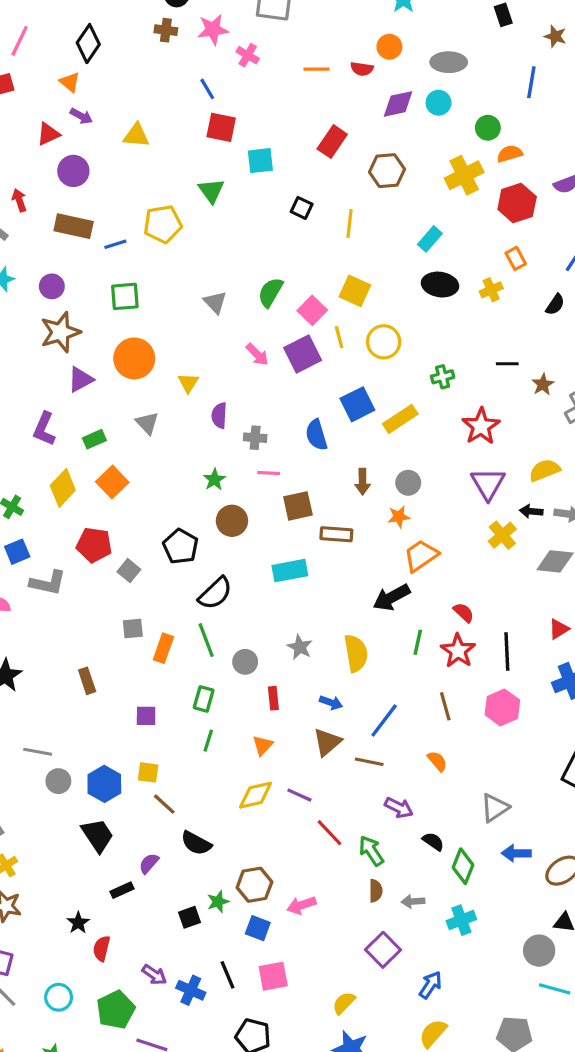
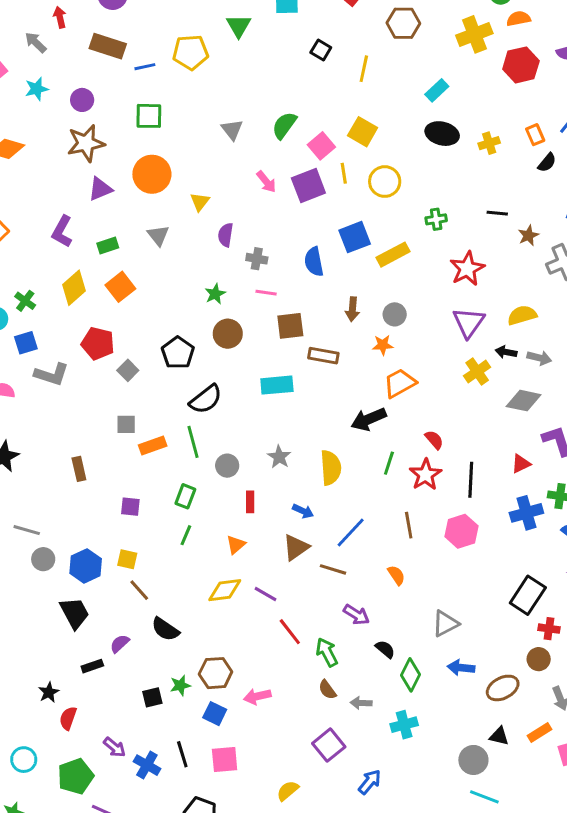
orange rectangle: (516, 258) -> (535, 135), moved
orange rectangle: (163, 648) -> (153, 446), turned 45
brown semicircle: (376, 891) -> (327, 690), turned 138

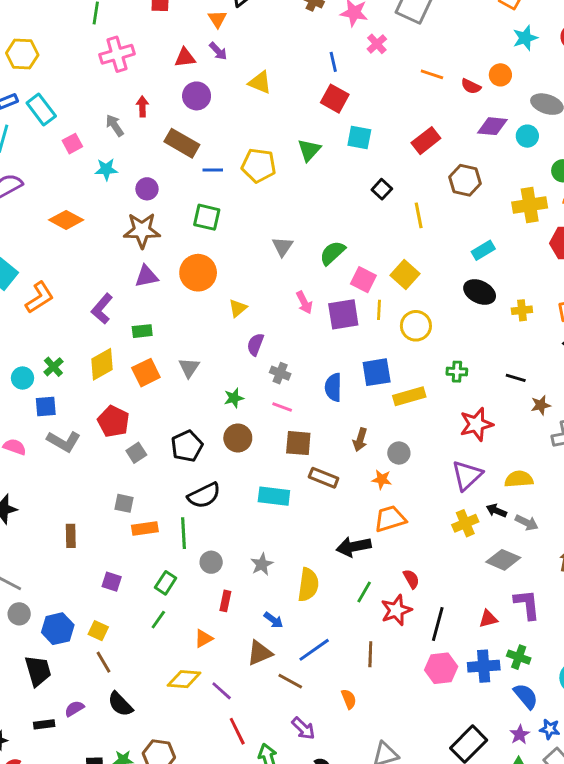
yellow line: (364, 69) -> (419, 215), turned -35
pink square: (321, 146) -> (363, 280), turned -35
gray triangle: (158, 235) -> (189, 368), moved
pink hexagon: (461, 531) -> (441, 668), moved

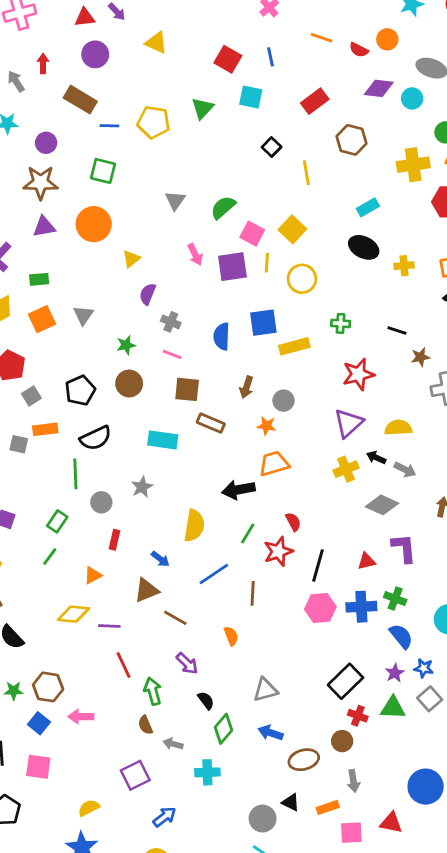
blue line: (333, 62) -> (270, 57), moved
orange rectangle: (145, 528) -> (45, 429), moved
gray star: (262, 564) -> (142, 487), moved
blue line: (314, 650) -> (214, 574), moved
purple line: (222, 691) -> (109, 626), turned -40

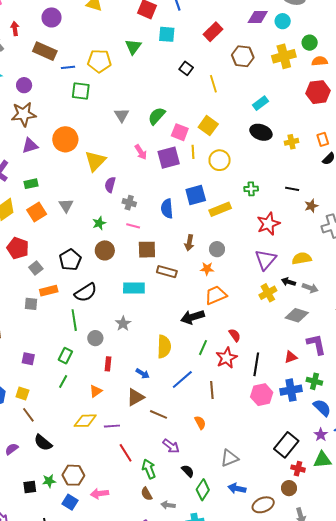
yellow cross: (413, 165) -> (284, 56), moved
green square: (103, 171) -> (81, 91), moved
yellow triangle: (131, 259) -> (95, 161), size x1.6

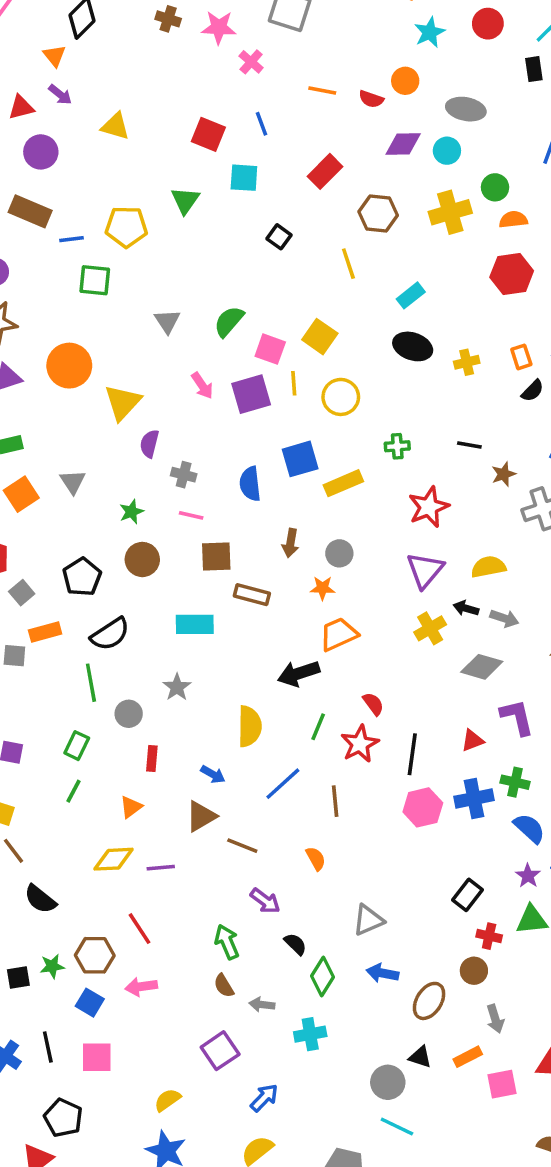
yellow line: (213, 84) -> (348, 264), moved
black rectangle: (286, 445) -> (468, 895), size x0.7
red line: (126, 453) -> (139, 929), moved
brown ellipse: (263, 505) -> (429, 1001), turned -35

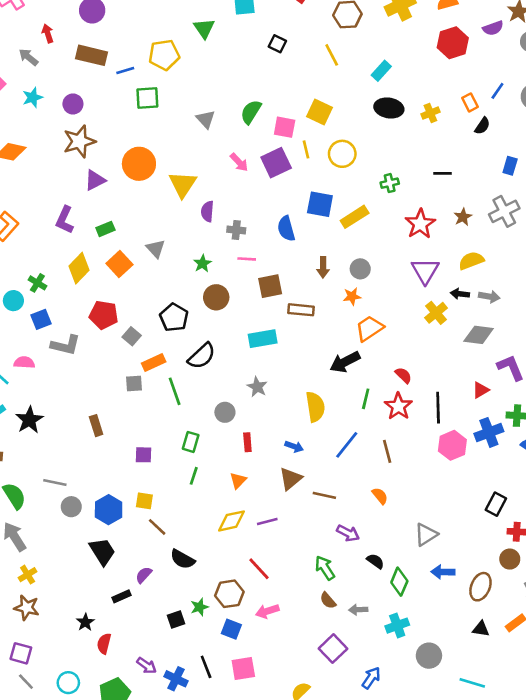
blue square: (300, 459) -> (320, 204), turned 36
brown star: (504, 474) -> (463, 217), moved
green line: (91, 683) -> (175, 391), moved
gray circle: (388, 1082) -> (429, 656), moved

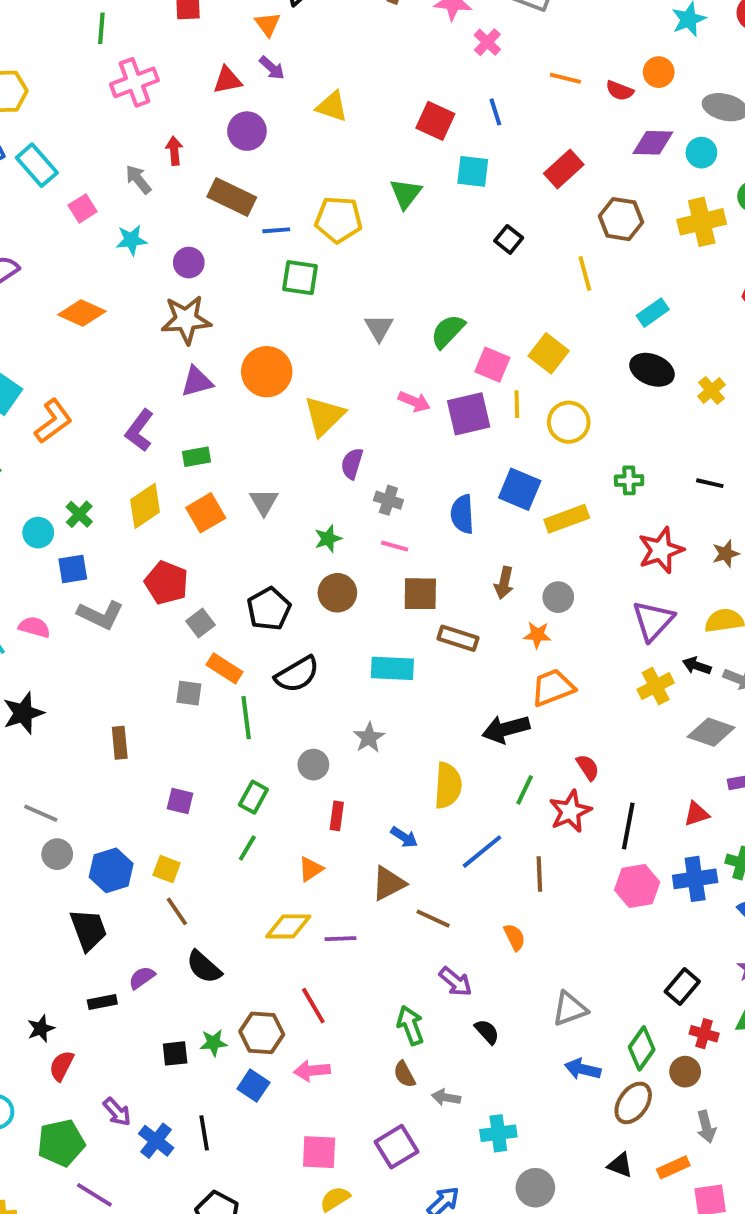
yellow cross: (430, 113) -> (712, 390), turned -30
pink arrow: (239, 162) -> (414, 402), turned -36
orange rectangle: (154, 362) -> (225, 668), turned 45
green diamond: (399, 582) -> (642, 1048), moved
pink square: (243, 668) -> (319, 1152), moved

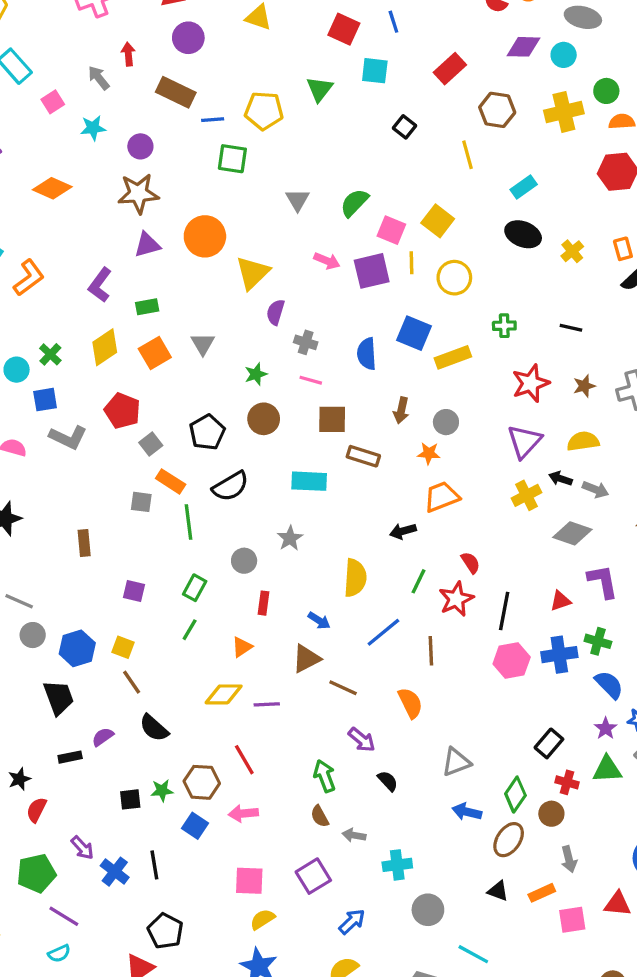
black arrow: (506, 729) -> (403, 531), size x0.7
orange semicircle: (514, 937) -> (410, 703), size x1.4

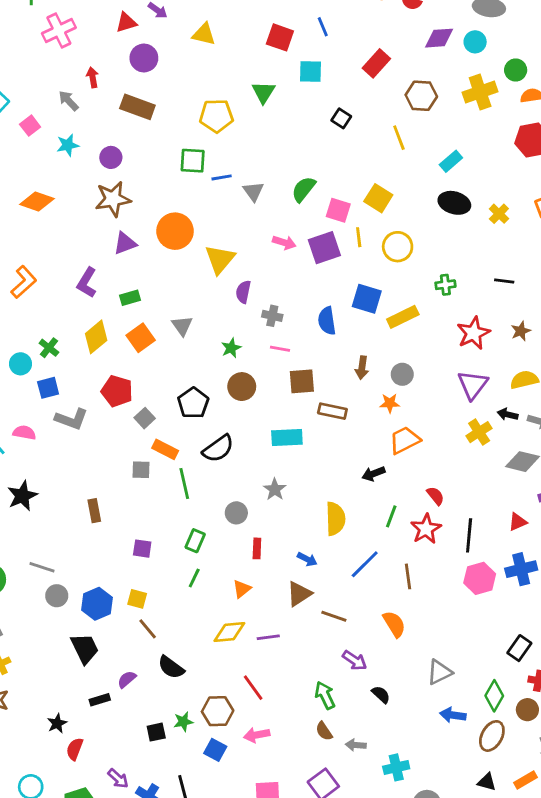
blue line: (213, 120) -> (222, 177), moved

